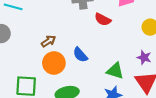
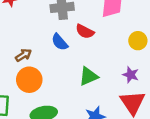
blue semicircle: (80, 55) -> (60, 42), moved
green triangle: (115, 71) -> (88, 76), moved, turned -42

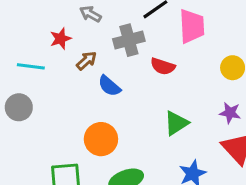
blue semicircle: (60, 42) -> (109, 86), moved
brown arrow: (23, 55) -> (86, 61), moved

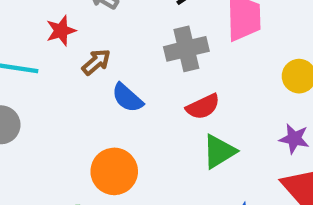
gray cross: (129, 40) -> (186, 49), moved
red semicircle: (163, 66) -> (203, 107), moved, turned -45

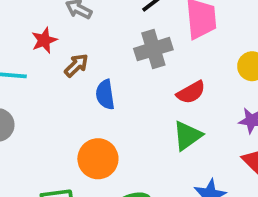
blue semicircle: (127, 98) -> (105, 95), turned 44
red semicircle: (203, 107) -> (191, 92), moved

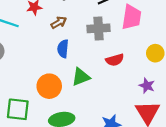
brown arrow: (76, 65) -> (59, 22), moved
green triangle: (187, 136) -> (81, 77), moved

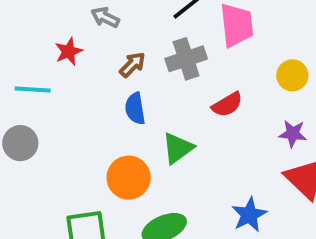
brown arrow: (59, 22) -> (132, 65), moved

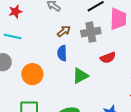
red star: (69, 51) -> (15, 12), moved
orange circle: (129, 178) -> (32, 74), moved

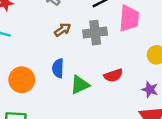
blue semicircle: (62, 53) -> (58, 68), moved
red semicircle: (108, 58) -> (113, 75), moved

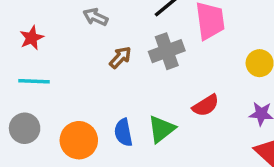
blue semicircle: (58, 68) -> (123, 132), moved

